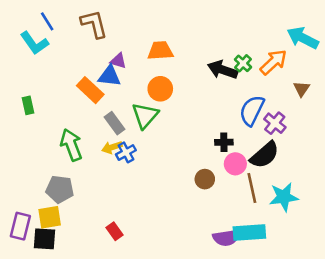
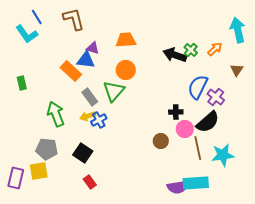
cyan arrow: (303, 38) -> (238, 30), turned 50
orange arrow: (274, 62) -> (215, 49), size x0.7
black square: (45, 239) -> (83, 153), moved, turned 30

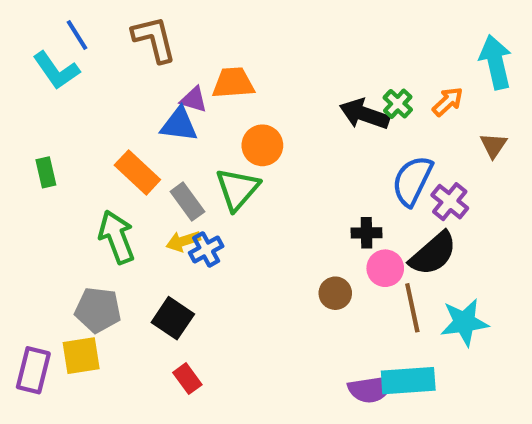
orange trapezoid: (126, 40) -> (233, 83), moved
orange rectangle: (71, 71) -> (137, 172), moved

